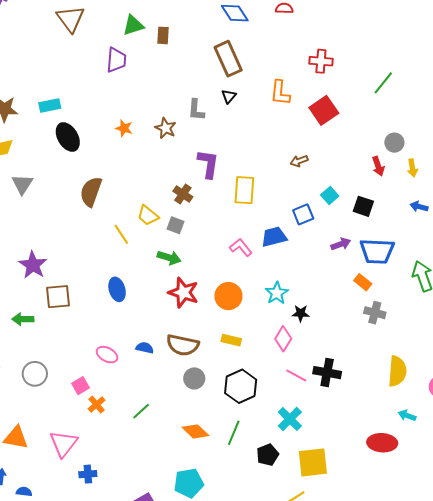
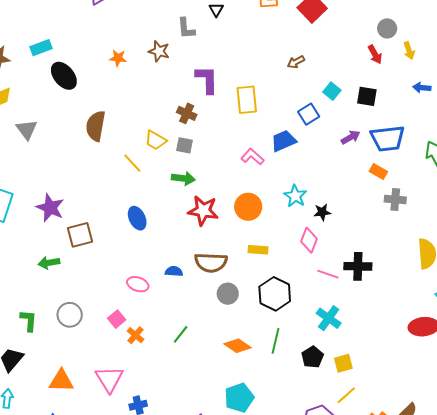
yellow square: (313, 462) -> (343, 363), moved, size x0.6

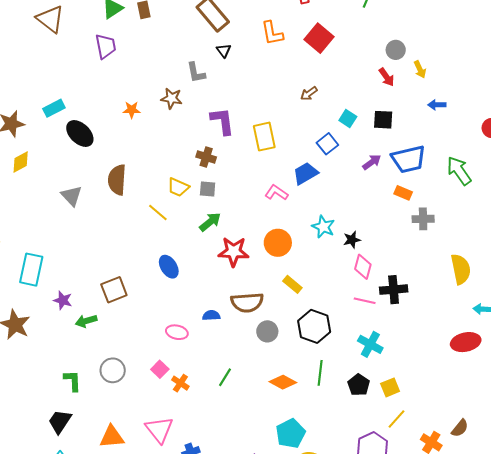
gray triangle: (27, 130) -> (72, 196), moved
green arrow: (183, 178) -> (210, 222), turned -40
purple star: (50, 208) -> (63, 300), moved, size x0.7
pink diamond: (309, 240) -> (363, 267), moved
yellow rectangle: (258, 250) -> (292, 284), turned 42

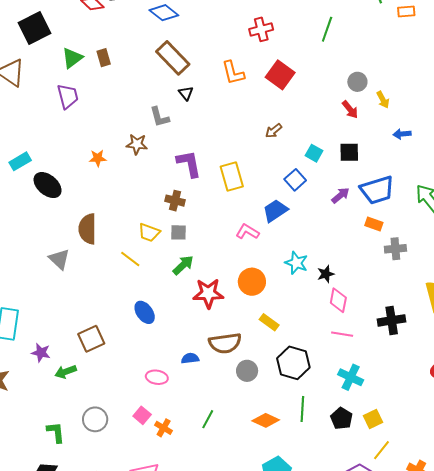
gray triangle: (72, 196) -> (59, 259), moved
black cross: (394, 290) -> (392, 320), moved

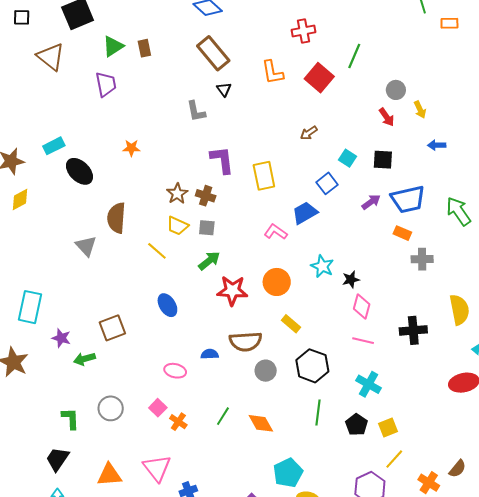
green line: (327, 29) -> (354, 56), moved
brown star: (137, 144) -> (177, 194), moved, turned 30
orange diamond: (266, 420) -> (261, 423), moved, turned 32

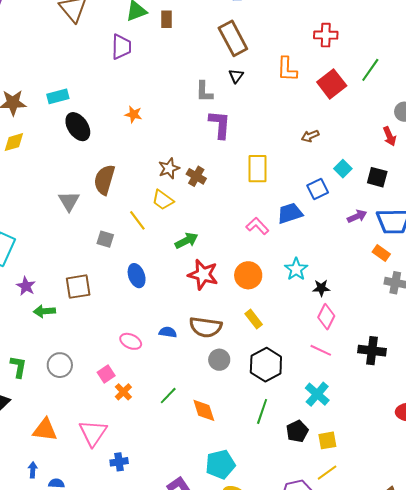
purple L-shape: (222, 160) -> (220, 124), moved
gray square: (207, 228) -> (105, 239), moved

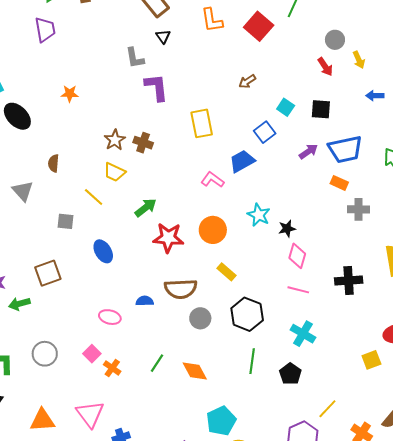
brown semicircle: (104, 180) -> (54, 163), size x0.6
yellow square: (327, 440) -> (371, 360), moved

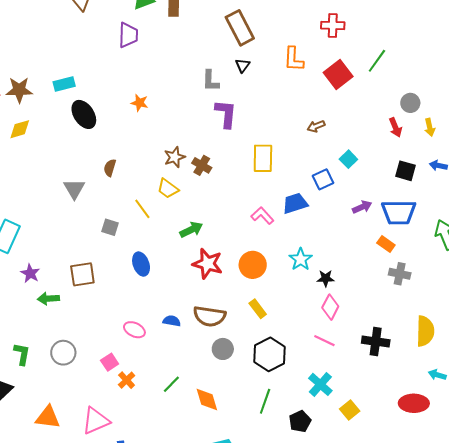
black square: (321, 109) -> (405, 171), moved
yellow square: (371, 360) -> (350, 410), moved, turned -30
pink triangle: (90, 414) -> (96, 421), turned 32

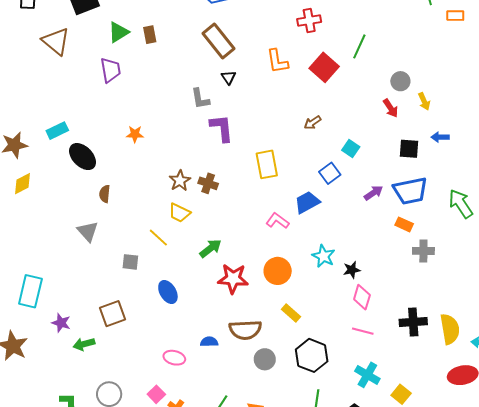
brown semicircle: (110, 168) -> (105, 194), moved
yellow semicircle: (425, 331) -> (450, 329), moved

